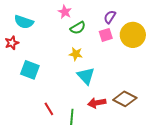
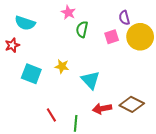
purple semicircle: (110, 17) -> (124, 18), moved, turned -48
green semicircle: (78, 28) -> (82, 29), turned 133
yellow star: (76, 54) -> (62, 66), moved

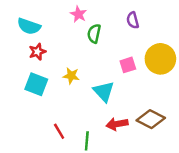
purple semicircle: (124, 18) -> (133, 20), moved
pink square: (112, 37) -> (128, 65), moved
yellow circle: (140, 37) -> (160, 59), moved
red star: (12, 45) -> (37, 52), moved

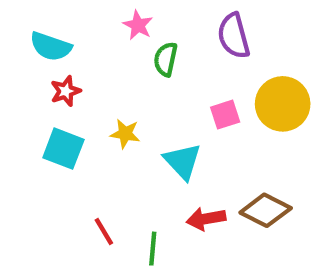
purple semicircle: (133, 20) -> (234, 36), size x1.5

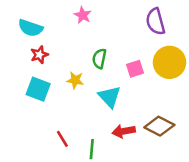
purple semicircle: (234, 36) -> (155, 22), moved
green semicircle: (166, 59) -> (99, 59), moved

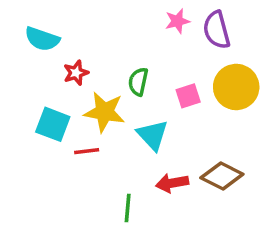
pink star: (83, 15) -> (177, 21), moved, turned 30
red star: (39, 55) -> (76, 73), moved
yellow star: (75, 80) -> (104, 112), size x1.6
red line: (62, 139) -> (87, 151), moved, turned -66

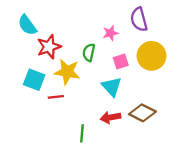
pink star: (177, 21) -> (110, 33), moved
cyan semicircle: (42, 39) -> (27, 25), turned 35
red star: (76, 73) -> (49, 47), size x1.5
cyan triangle: (153, 135) -> (112, 87), moved

